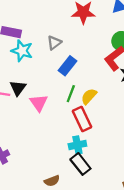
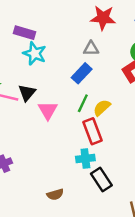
gray triangle: (54, 43) -> (91, 49), moved, turned 32
black rectangle: (80, 164) -> (101, 180), moved

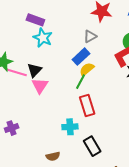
gray triangle: (91, 49) -> (90, 36), turned -32
yellow semicircle: (102, 108) -> (87, 69), moved
pink triangle: (48, 110) -> (40, 86), moved
cyan cross: (85, 159) -> (70, 127), moved

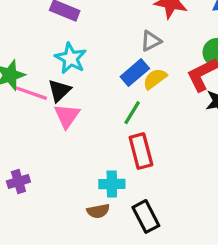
cyan star: (43, 38) -> (71, 58), moved
yellow semicircle: (87, 69) -> (155, 79), moved
brown semicircle: (53, 156) -> (98, 211), moved

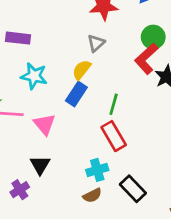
blue rectangle: (135, 73) -> (76, 94), moved
yellow semicircle: (155, 79) -> (82, 70), moved
black triangle: (59, 91) -> (40, 165), moved
green line: (132, 113) -> (114, 104), moved

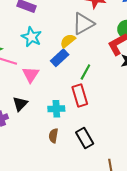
gray triangle: (96, 43) -> (83, 24), size x1.6
cyan cross: (97, 170) -> (56, 109), moved
brown semicircle: (92, 195) -> (53, 136), turned 112

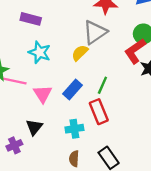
blue rectangle: (60, 58) -> (73, 90), moved

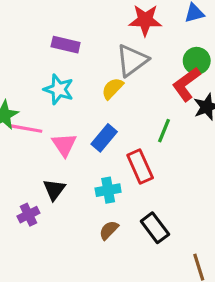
purple rectangle: (31, 19) -> (66, 45), moved
green line: (102, 85) -> (164, 131), moved
brown semicircle: (74, 159) -> (109, 230), turned 42

